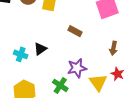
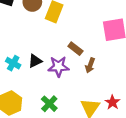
brown arrow: (113, 48) -> (90, 65), moved
purple star: (77, 68) -> (58, 67), moved

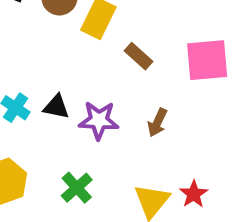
brown rectangle: (75, 49) -> (139, 56), moved
black triangle: (35, 61) -> (56, 107), turned 32

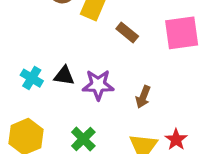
brown arrow: (157, 123) -> (143, 97), moved

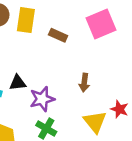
purple star: (98, 85) -> (42, 99), moved

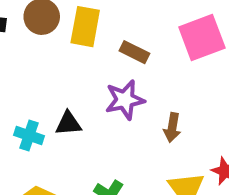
purple star: (42, 99) -> (125, 100), moved

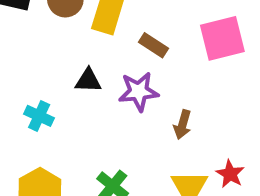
black triangle: (68, 124) -> (88, 80), moved

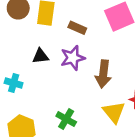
brown arrow: (182, 125) -> (103, 74), size x1.5

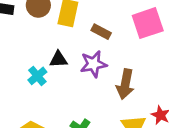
cyan cross: (14, 83) -> (37, 76), moved, turned 30

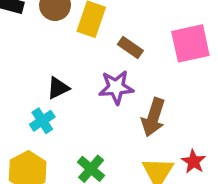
black triangle: (58, 59) -> (58, 88), moved, turned -30
cyan cross: (37, 76) -> (42, 121), moved

